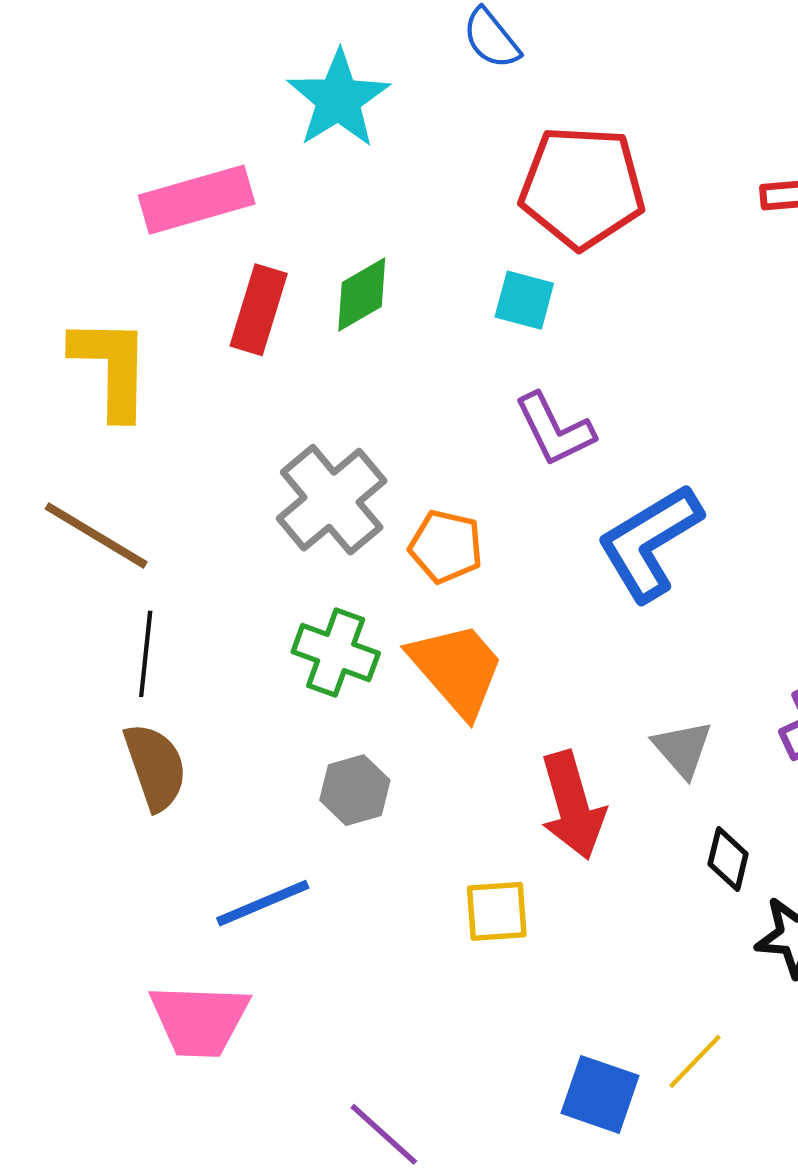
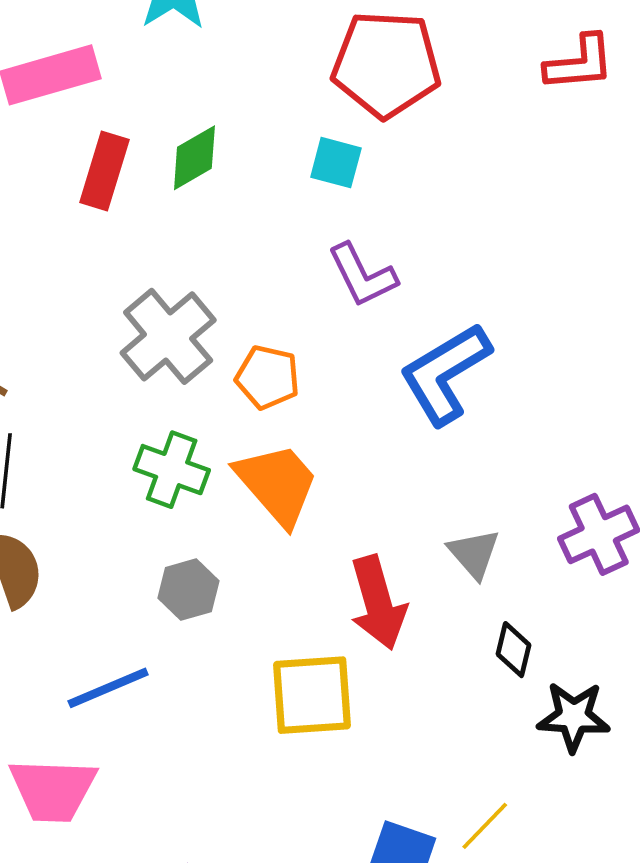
yellow square: (497, 911) -> (312, 695), size x1.5

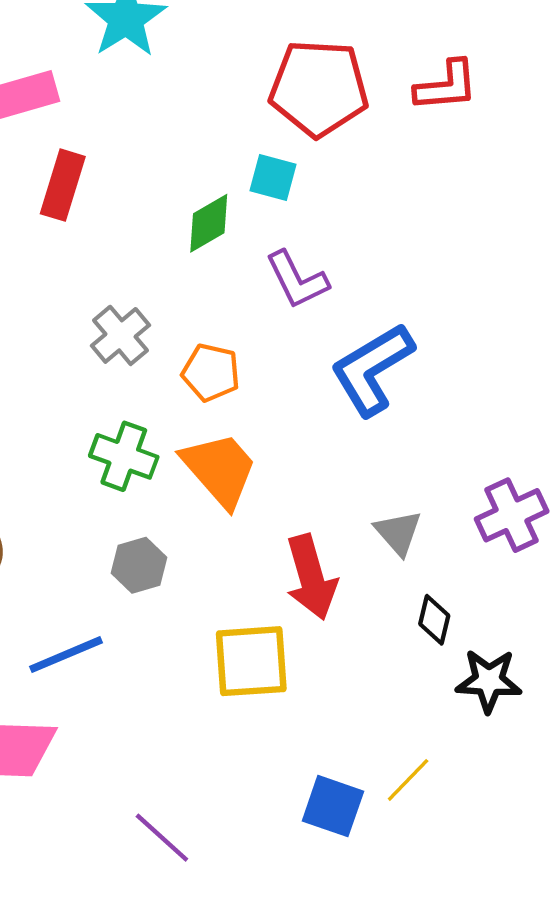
red L-shape: (579, 63) -> (446, 86), moved
green diamond: (194, 158) -> (209, 223), moved
gray cross: (168, 336) -> (120, 335), size x0.7

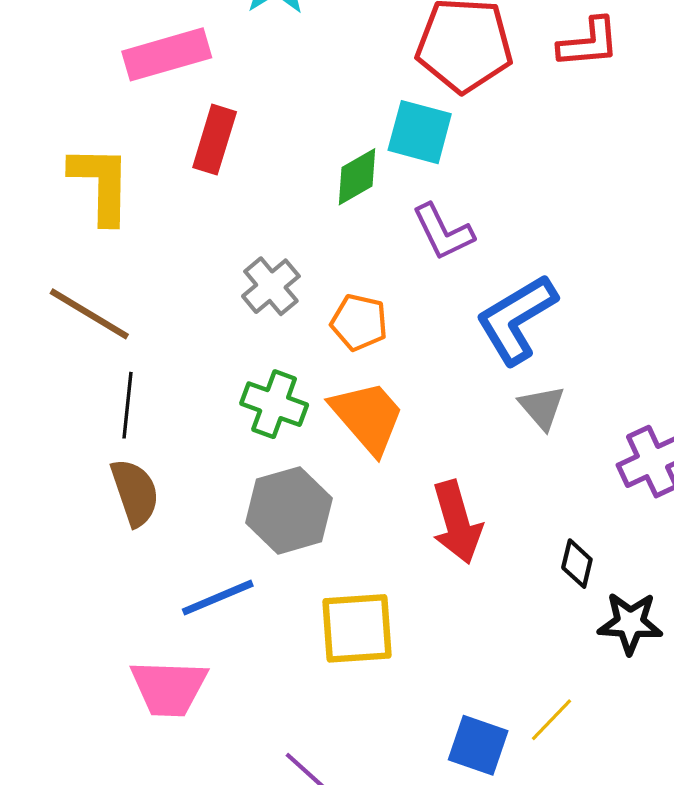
cyan square: (273, 177) -> (420, 132), size x1.4
gray triangle: (398, 533) -> (542, 407), moved
gray hexagon: (139, 565) -> (289, 510), size x1.6
yellow square: (251, 661) -> (357, 628), moved

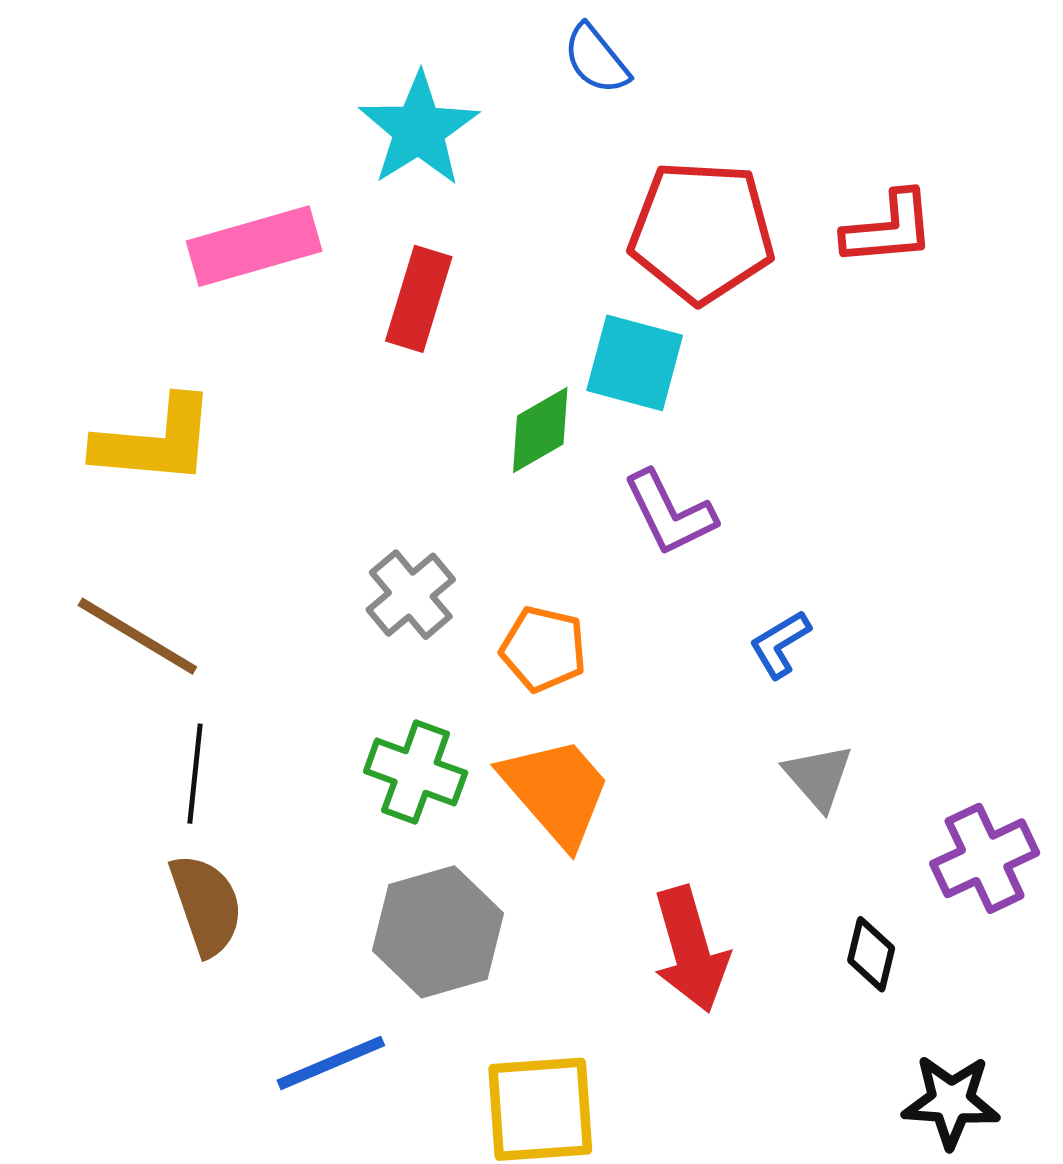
red rectangle: (215, 140) -> (419, 299), moved
yellow L-shape: (101, 184) -> (155, 441), turned 94
blue L-shape: (516, 319) -> (780, 644), size x0.5
black diamond: (577, 564) -> (871, 954), moved

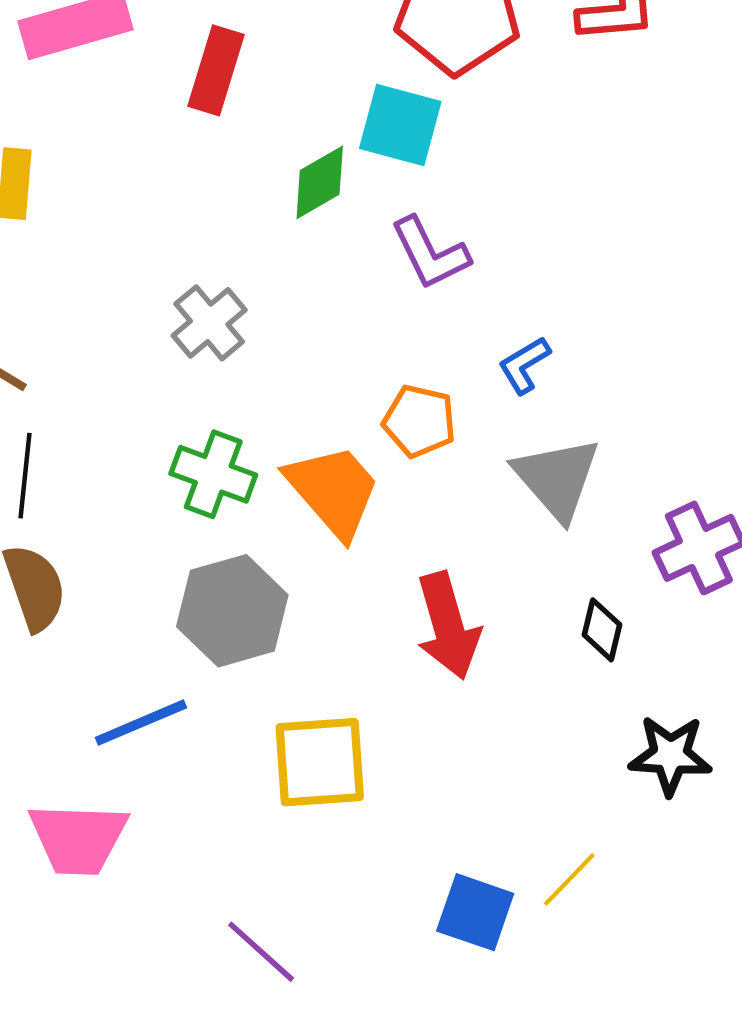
orange pentagon: (543, 649) -> (419, 421), moved
gray triangle: (818, 777) -> (557, 478), size x1.5

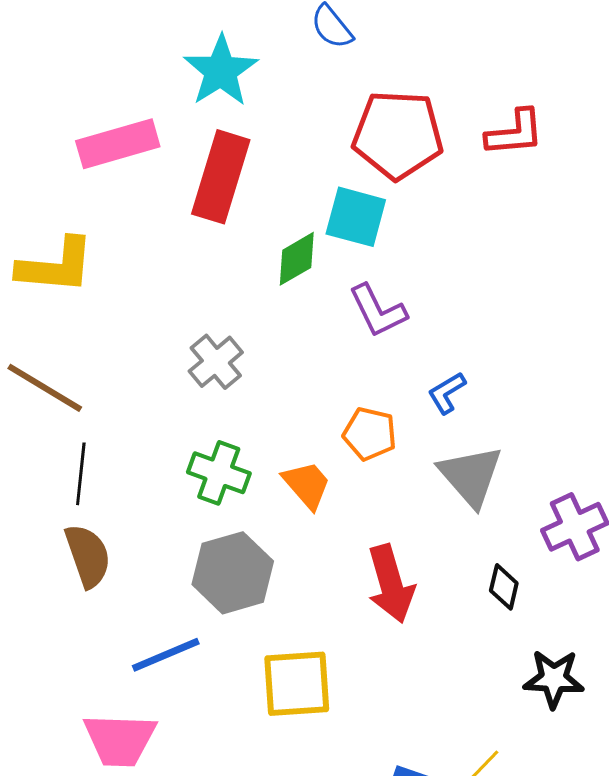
red rectangle: (216, 70) -> (221, 177), size x1.4
orange trapezoid: (333, 491) -> (307, 485), size x0.7

